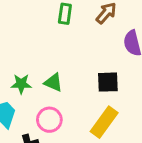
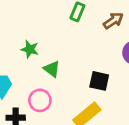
green star: (21, 84) -> (30, 49), moved

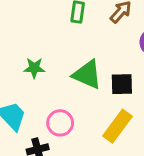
green triangle: (52, 69) -> (87, 75), moved, size x1.5

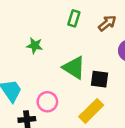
green star: (34, 68) -> (35, 46), moved

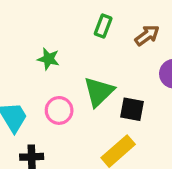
green triangle: (74, 68) -> (99, 92), turned 40
pink circle: (47, 102) -> (59, 110), moved

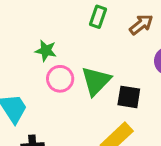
pink circle: (59, 110) -> (60, 79), moved

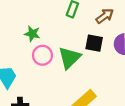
black square: (129, 97) -> (94, 43), moved

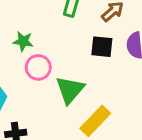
green triangle: (69, 58) -> (70, 90), moved

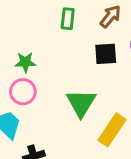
pink circle: (38, 67) -> (23, 92), moved

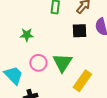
pink circle: (23, 92) -> (38, 63), moved

